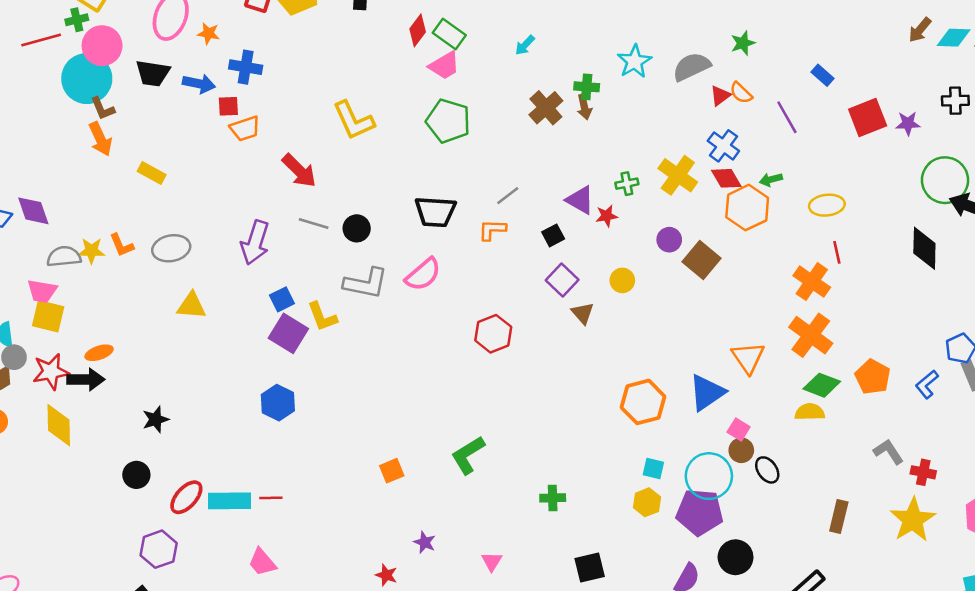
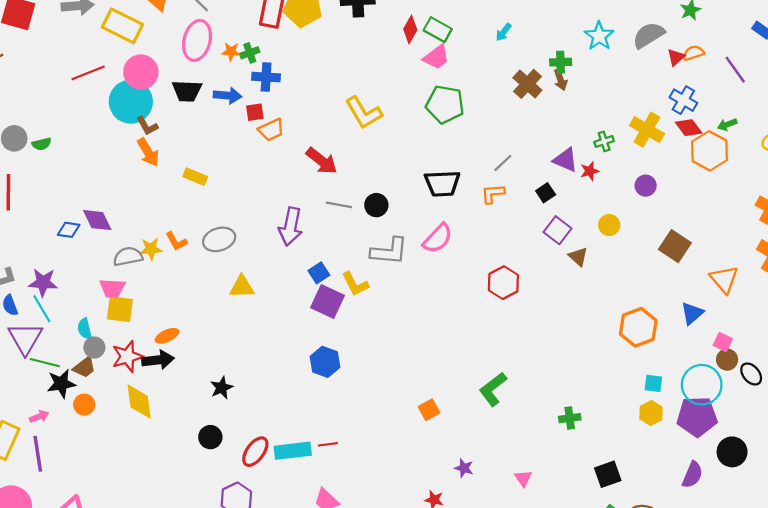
green cross: (77, 20) -> (250, 53), moved
orange semicircle: (741, 93) -> (694, 53), turned 125
brown square: (701, 260) -> (675, 246), moved
blue triangle: (707, 393) -> (692, 313), size x0.7

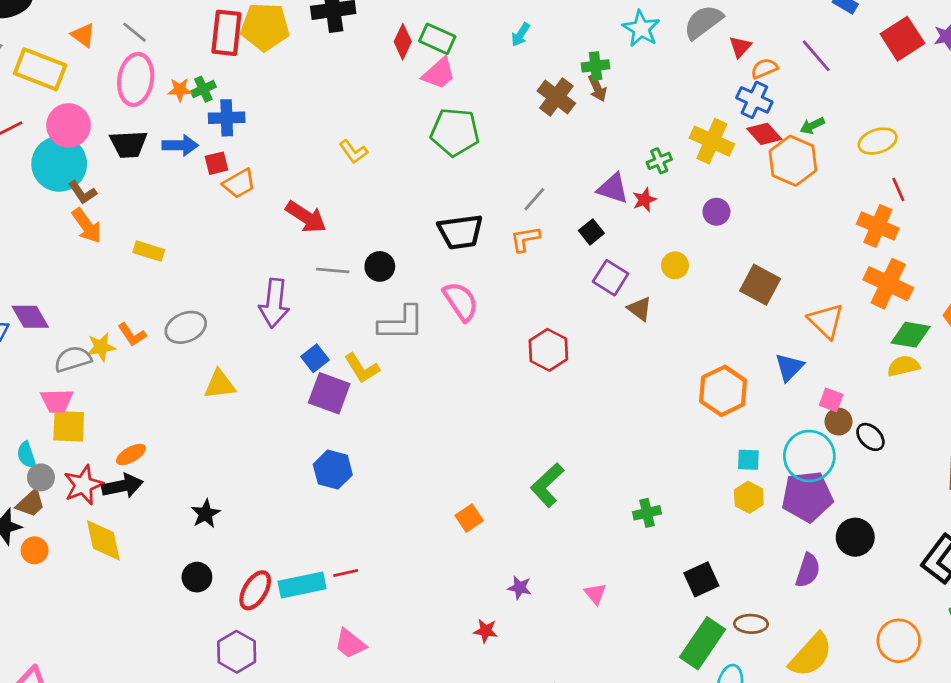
orange semicircle: (694, 53) -> (764, 68), moved
yellow L-shape: (364, 113) -> (353, 152), size x0.6
pink semicircle: (438, 238) -> (461, 301), turned -72

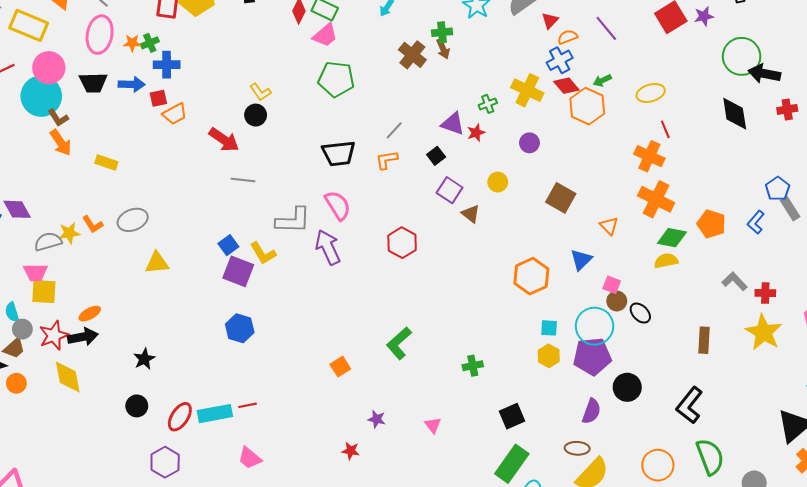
blue cross: (754, 100) -> (560, 60), turned 35
black circle: (380, 266) -> (256, 115), moved
purple arrow: (274, 303) -> (328, 247), moved, turned 148
orange triangle: (826, 321) -> (609, 226), size x0.7
brown ellipse: (751, 624) -> (577, 448), moved

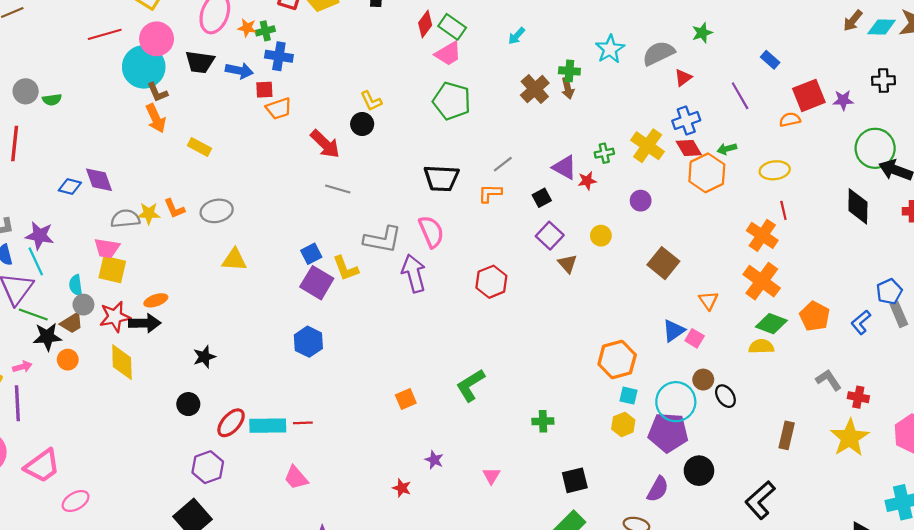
orange semicircle: (568, 37) -> (790, 120), moved
orange hexagon: (531, 276) -> (617, 359), moved
pink square: (612, 285) -> (695, 338), moved

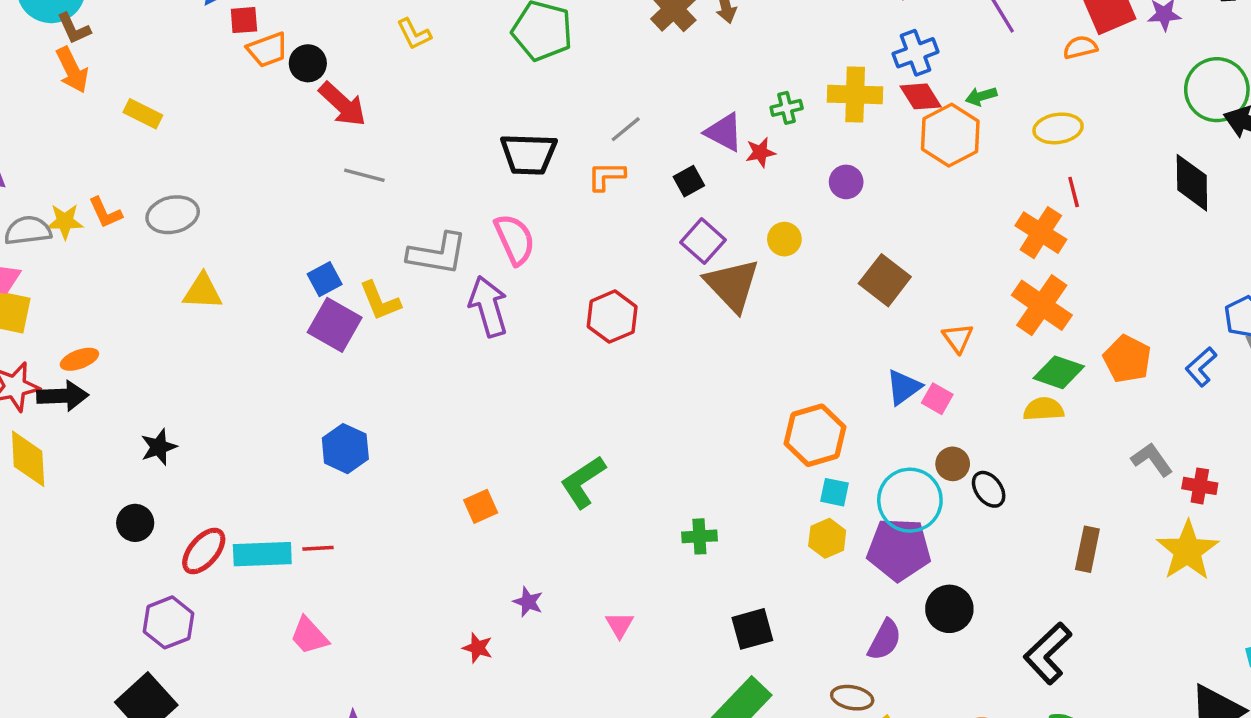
black circle: (362, 124) -> (308, 63), moved
yellow cross: (648, 146) -> (855, 94), turned -32
brown triangle: (567, 264) -> (732, 285), size x1.8
blue hexagon: (308, 342) -> (345, 449), moved

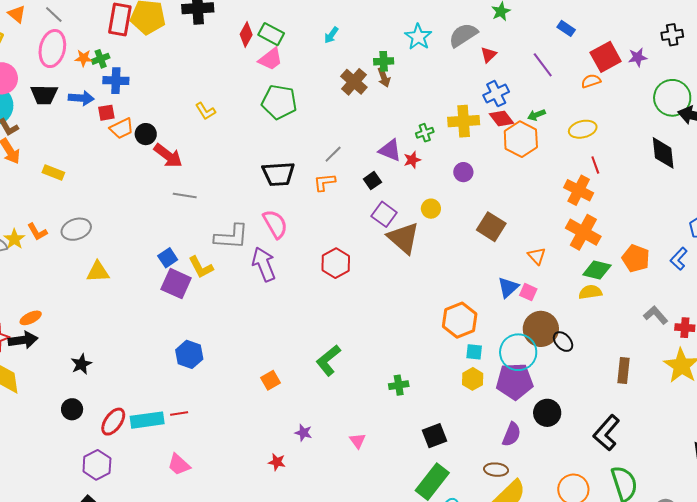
yellow star: (65, 221) -> (14, 239), turned -30
brown circle: (953, 464) -> (541, 329), size x1.8

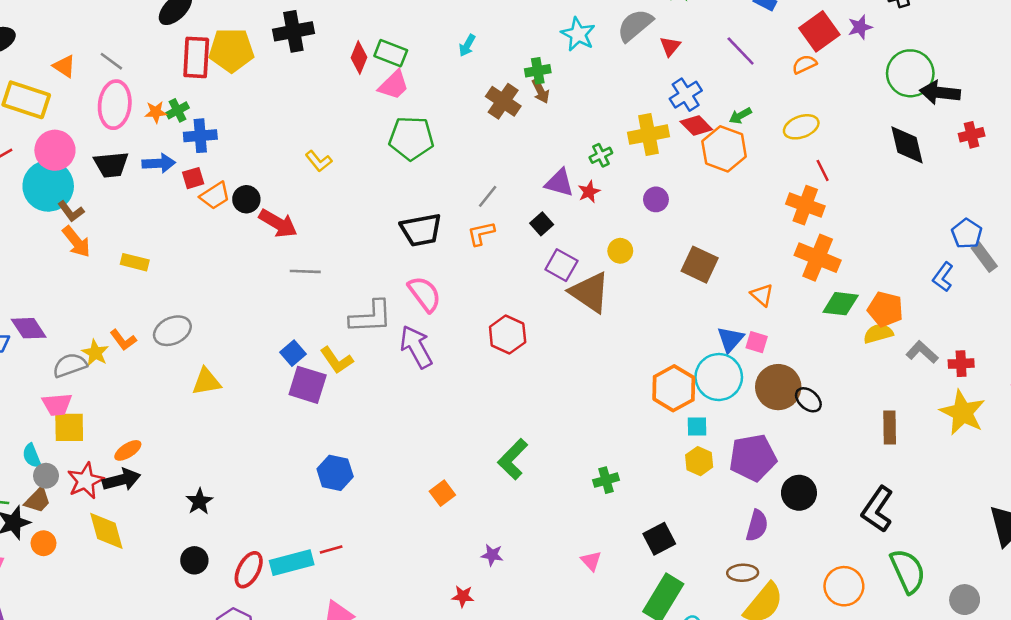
orange pentagon: (636, 258) -> (885, 309), moved
yellow semicircle: (590, 292) -> (878, 333), moved
cyan circle: (518, 352) -> (719, 377), moved
pink triangle: (358, 441) -> (591, 561), moved

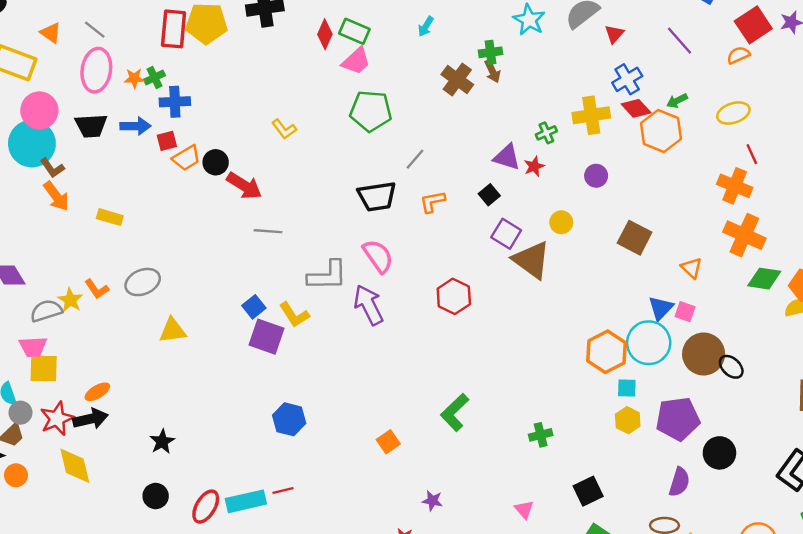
gray line: (488, 196) -> (415, 159), moved

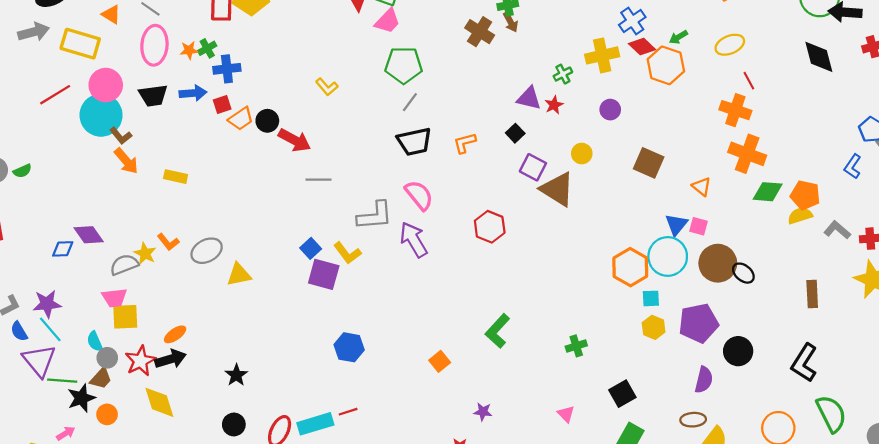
gray line: (415, 159) -> (410, 102), moved
gray ellipse: (143, 282) -> (207, 251), moved

